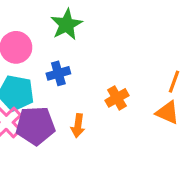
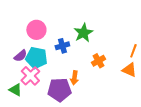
green star: (66, 25) -> (83, 33), moved
purple pentagon: (35, 126) -> (59, 90), moved

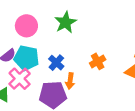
green star: (83, 33) -> (65, 22), moved
blue cross: (62, 46) -> (56, 63), moved, turned -32

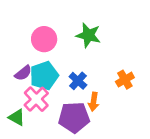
green star: (65, 22) -> (88, 35), turned -30
cyan pentagon: (26, 58) -> (44, 76), turned -30

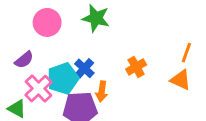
cyan pentagon: (44, 76) -> (63, 78), moved

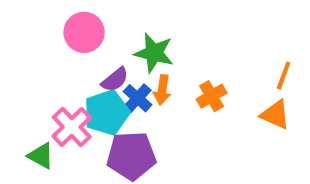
green star: (96, 18) -> (154, 53), moved
purple semicircle: (24, 60) -> (115, 80), moved
orange arrow: (102, 91) -> (162, 90), moved

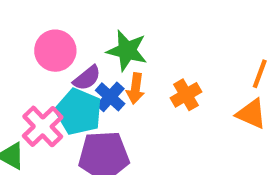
pink circle: (84, 32) -> (55, 51), moved
cyan pentagon: (107, 113) -> (79, 112), turned -30

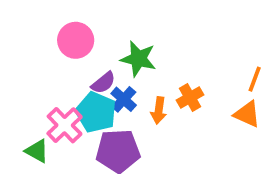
pink circle: (55, 51) -> (76, 40), moved
orange arrow: (135, 89) -> (159, 110), moved

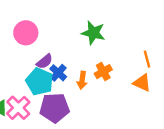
green star: (138, 59) -> (93, 33), moved
orange line: (255, 79) -> (147, 59), turned -35
pink cross: (65, 125) -> (18, 108), moved

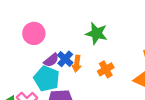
blue cross: (58, 73) -> (65, 59), moved
orange arrow: (82, 80) -> (77, 64), moved

